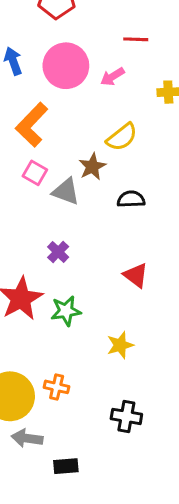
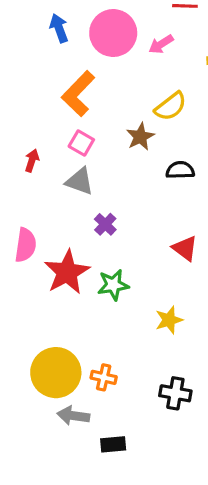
gray triangle: (66, 191) -> (80, 181), moved
orange cross: (57, 387) -> (104, 377), moved

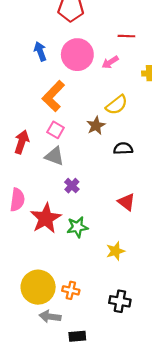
red arrow: (32, 161) -> (22, 142), size x1.5

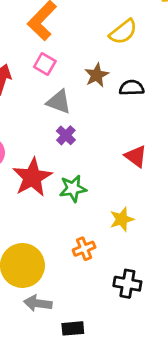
brown star: (96, 126) -> (97, 75), moved
gray triangle: (54, 156) -> (59, 102), moved
orange cross: (71, 290) -> (84, 249), moved, turned -35

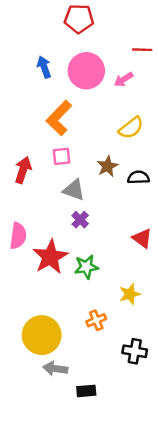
pink square: (45, 64) -> (62, 156), turned -36

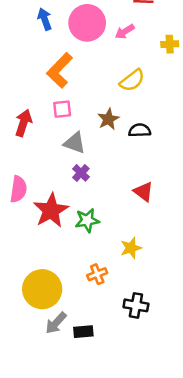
gray arrow: (55, 369) -> (56, 323), turned -55
black rectangle: (86, 391) -> (83, 332), moved

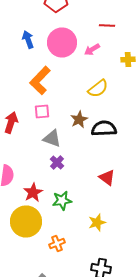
black semicircle: (140, 130) -> (104, 128), size x1.4
red star: (51, 210) -> (33, 192), size x0.7
orange cross: (97, 274) -> (57, 244), moved
yellow circle: (42, 289) -> (26, 222), moved

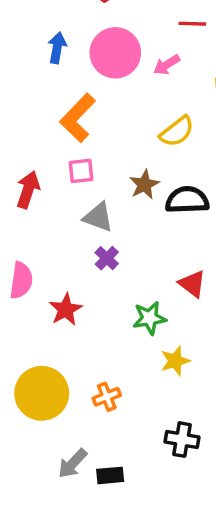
blue arrow: (28, 40) -> (57, 48), turned 30
green star: (62, 200) -> (149, 318), moved
yellow circle: (26, 222) -> (42, 393), moved

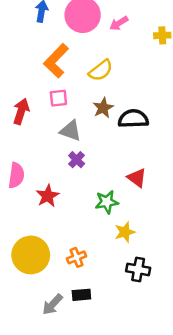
yellow semicircle: (177, 132) -> (101, 70), moved
black cross: (182, 440) -> (138, 269), moved
black rectangle: (110, 475) -> (81, 295), moved

